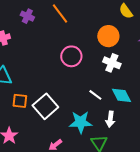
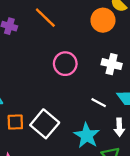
orange circle: (108, 36) -> (103, 20), moved
cyan star: (81, 122) -> (87, 136), turned -30

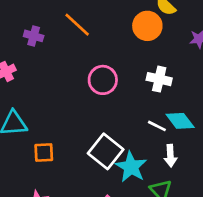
white line: (99, 103) -> (157, 126), moved
white square: (45, 124) -> (106, 151), moved

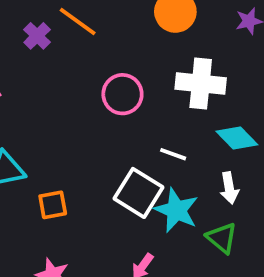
purple cross: (34, 36) -> (37, 36), moved, turned 36
white cross: (159, 79) -> (201, 83), size x1.4
white line: (157, 126) -> (173, 154), moved

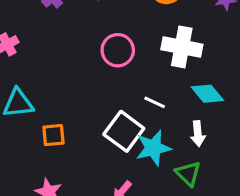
cyan star: (176, 210) -> (153, 148), turned 30

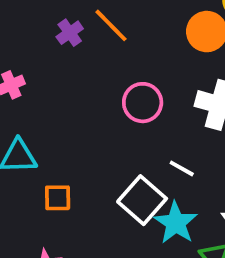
cyan star: (153, 148) -> (176, 223), turned -30

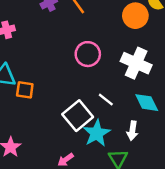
orange square: (58, 198) -> (25, 90), moved

